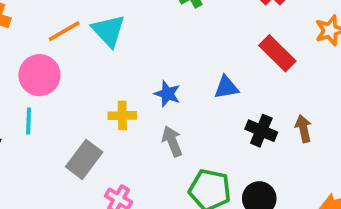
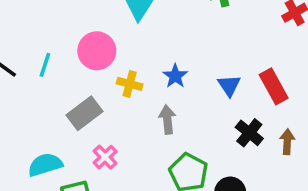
red rectangle: (277, 53) -> (274, 86), moved
pink circle: (39, 75) -> (97, 51), moved
blue triangle: (226, 87) -> (229, 85), turned 50

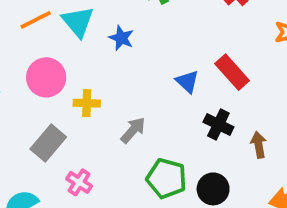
blue star: (175, 76) -> (121, 38), moved
gray arrow: (167, 120) -> (133, 130), turned 60
brown arrow: (287, 142) -> (259, 145), moved

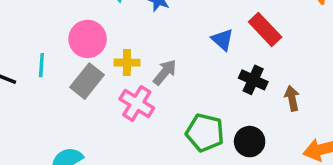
gray arrow: (133, 130) -> (165, 72), moved
gray rectangle: (48, 143) -> (87, 81), moved
pink cross: (79, 182) -> (137, 103), moved, size x1.4

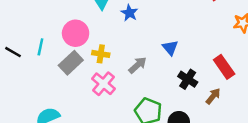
red rectangle: (265, 30) -> (224, 67), moved
gray arrow: (165, 72) -> (138, 65), moved
brown arrow: (292, 98) -> (213, 96), turned 42

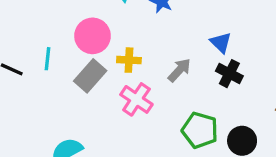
black cross: (188, 79) -> (229, 74), moved

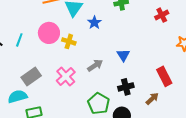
yellow cross: (129, 60) -> (69, 41), moved
black cross: (229, 74) -> (126, 87), moved, turned 35
gray rectangle: (90, 76) -> (31, 77), moved

